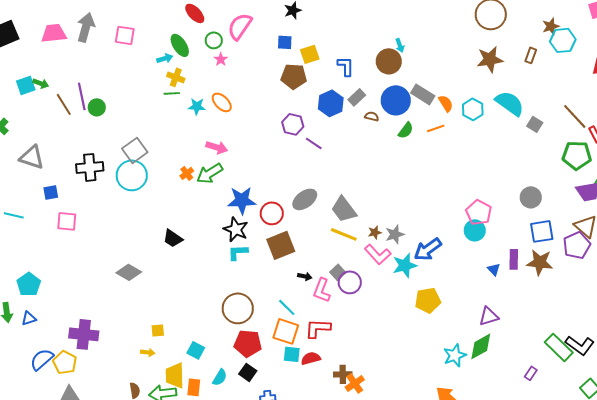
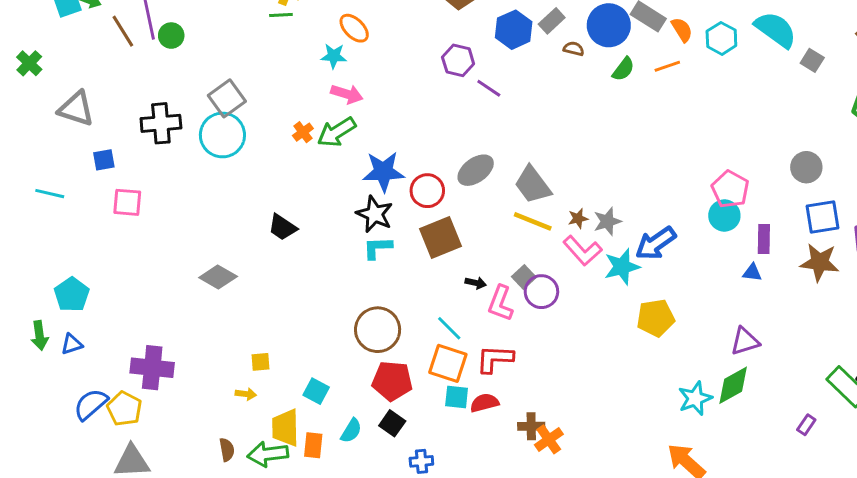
cyan star: (197, 106) -> (334, 56), moved
purple rectangle: (514, 259) -> (764, 239), moved
blue triangle: (494, 269) -> (752, 273), turned -40

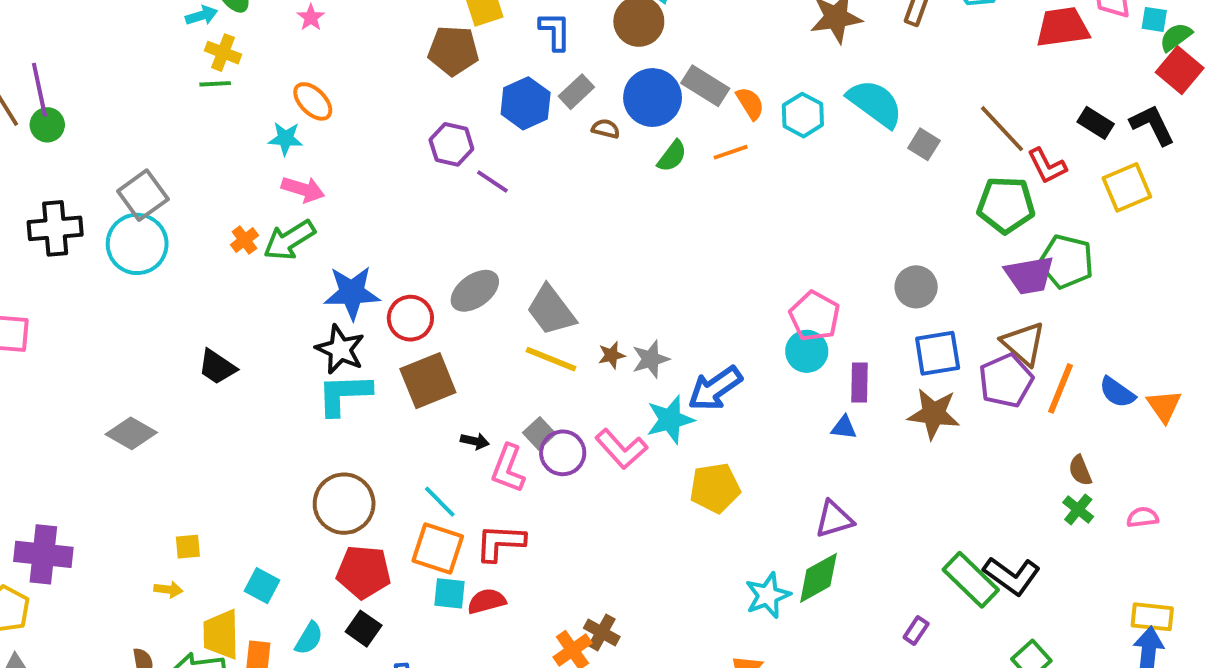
green circle: (171, 36) -> (47, 125), moved
cyan L-shape: (378, 248) -> (344, 394), size x1.4
pink L-shape: (582, 251) -> (621, 449), moved
brown cross: (531, 426) -> (602, 632), moved, turned 30

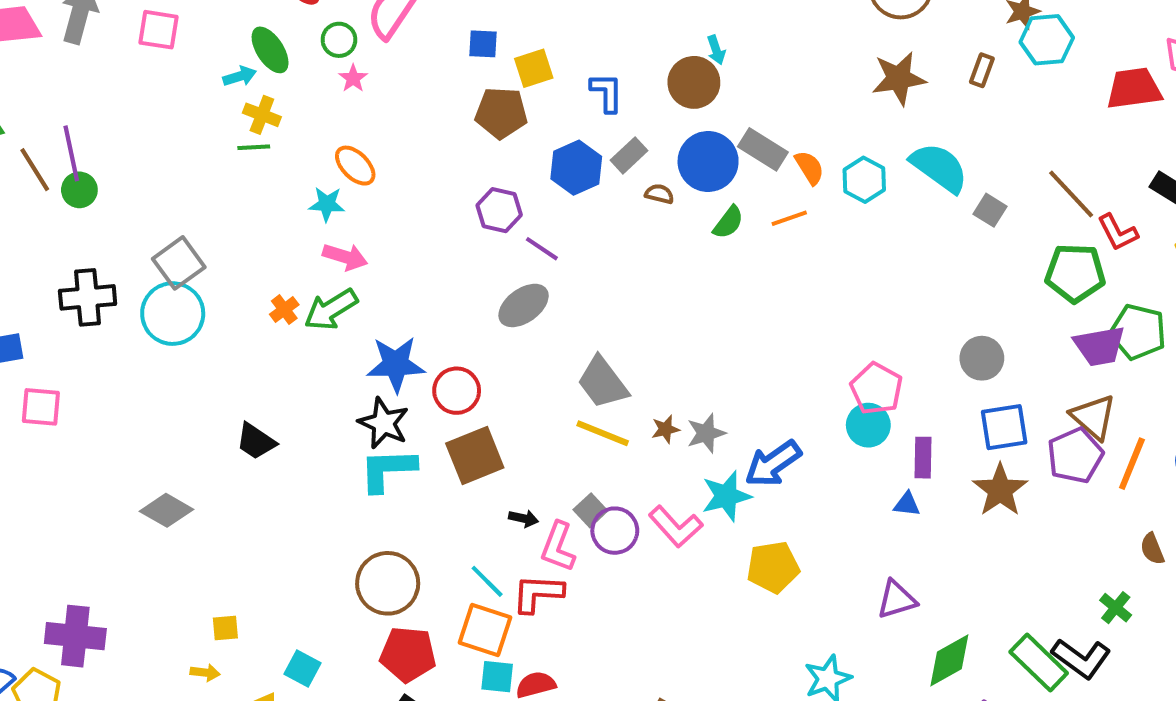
gray ellipse: (475, 291) -> (524, 305), moved
brown star: (934, 414) -> (1000, 490), turned 30
green cross: (1078, 509) -> (1116, 608), moved
red L-shape: (500, 543) -> (538, 593), moved
green diamond: (818, 578) -> (949, 660), moved

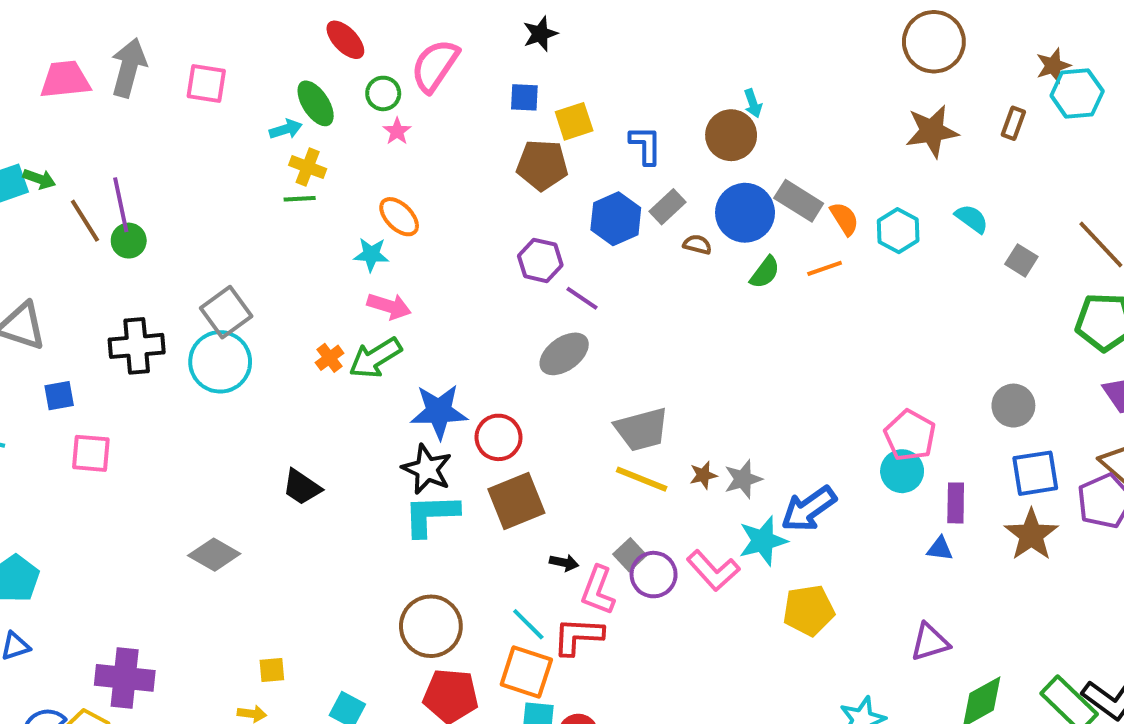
cyan semicircle: (939, 168) -> (972, 219), size x0.6
gray trapezoid: (603, 383) -> (642, 429), turned -68

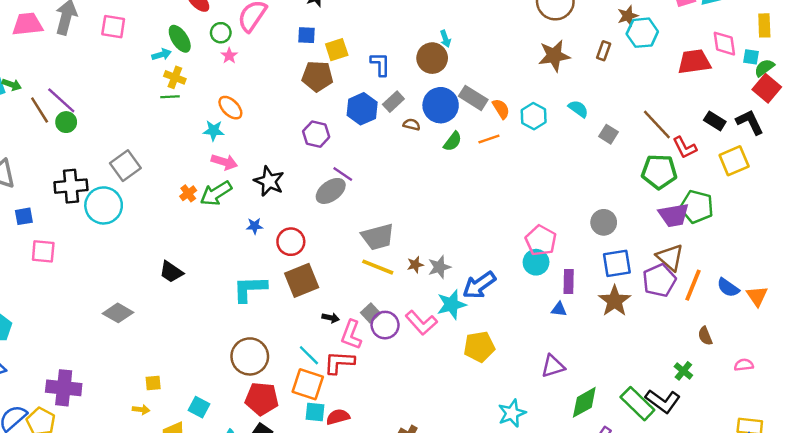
purple line: (121, 205) -> (61, 100), turned -36
purple line: (582, 298) -> (343, 174), moved
cyan circle: (220, 362) -> (104, 205), moved
blue star: (439, 412) -> (255, 226), size x0.5
black star: (427, 469) -> (269, 181), moved

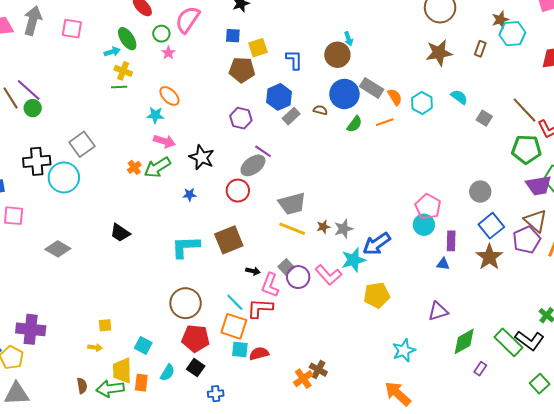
gray rectangle: (393, 102) -> (291, 116), moved
red circle: (291, 242) -> (238, 191), moved
blue square: (617, 263) -> (491, 226), turned -30
gray diamond: (118, 313) -> (58, 249), moved

